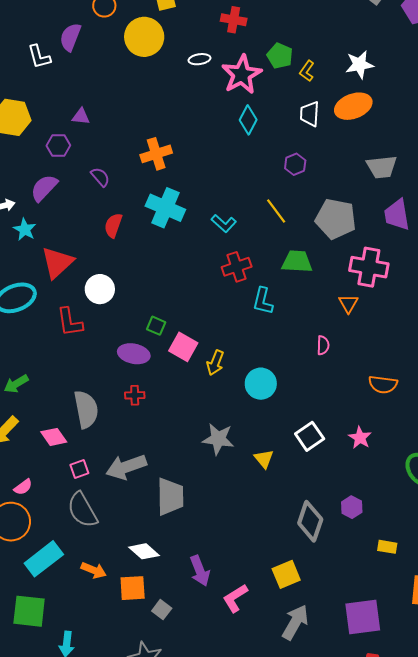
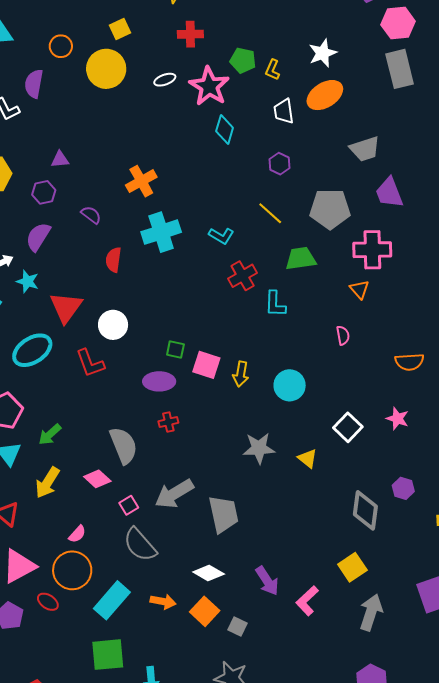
cyan cross: (165, 208) -> (161, 232), turned -30
orange square: (133, 588) -> (205, 611), turned -32

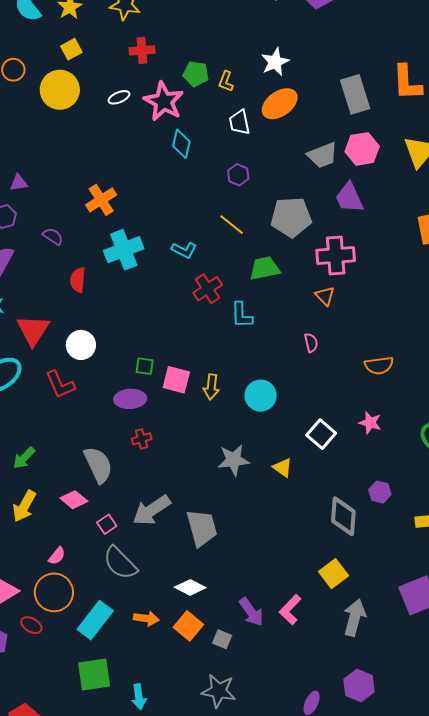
pink hexagon: (398, 23) -> (362, 149), moved
gray rectangle: (400, 69) -> (355, 94), moved
purple arrow: (267, 581) -> (251, 612), moved

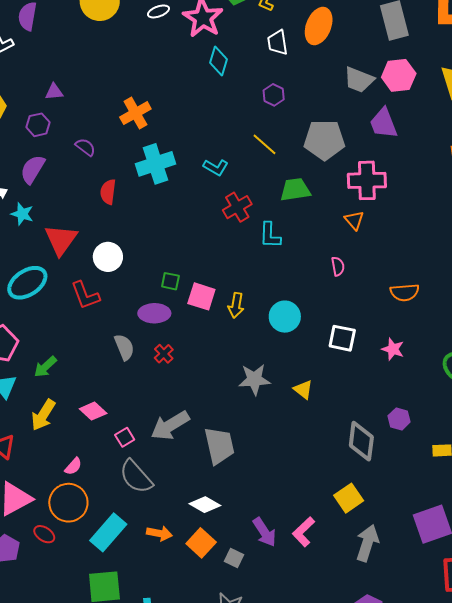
orange ellipse: (280, 104) -> (319, 26), turned -36
gray trapezoid: (323, 155) -> (359, 80), turned 40
white square: (321, 434) -> (342, 338), moved, turned -32
red cross: (142, 439) -> (164, 354), turned -30
gray semicircle: (98, 465) -> (124, 347), moved, size x0.7

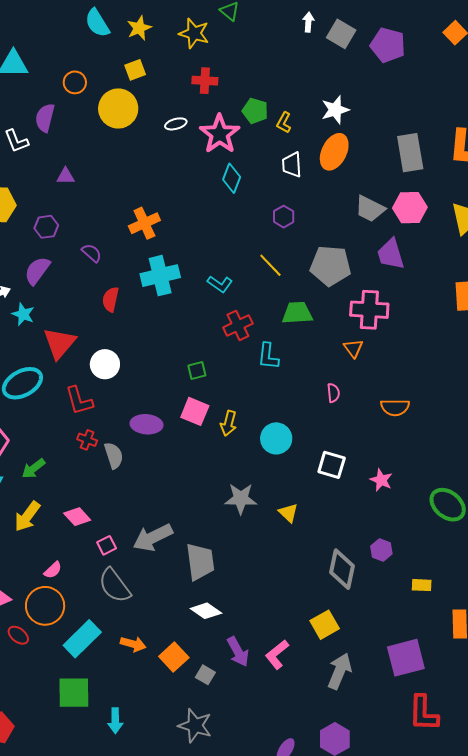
purple triangle: (54, 92) -> (66, 176), moved
green square: (170, 281) -> (197, 370), moved, turned -30
orange semicircle: (405, 292) -> (395, 407), moved
red cross: (164, 354) -> (87, 440), moved, turned -30
white diamond: (205, 505) -> (206, 611), moved

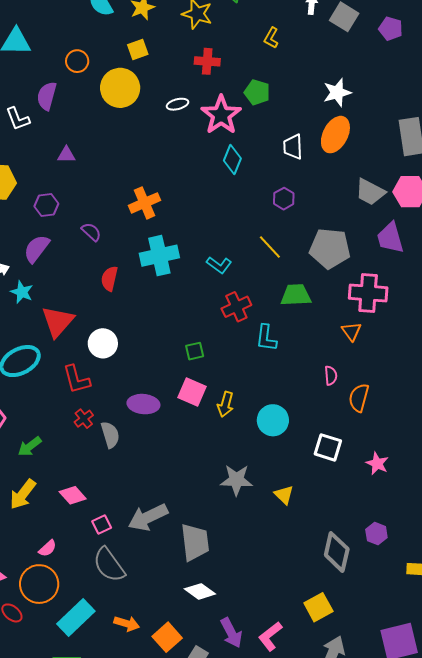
purple pentagon: (388, 45) -> (391, 29), size x0.7
yellow L-shape: (284, 123) -> (271, 38), moved
orange semicircle: (395, 407) -> (359, 398), moved, turned 104
red cross: (87, 440) -> (84, 419), turned 30

